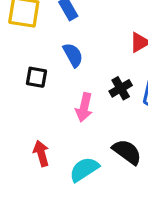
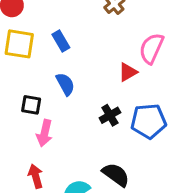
pink arrow: (84, 107) -> (45, 133), moved

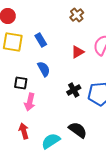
red triangle: (128, 72) -> (78, 52), moved

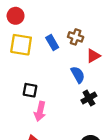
brown cross: (77, 15) -> (76, 37), moved, turned -32
blue semicircle: (44, 69) -> (78, 75), moved

